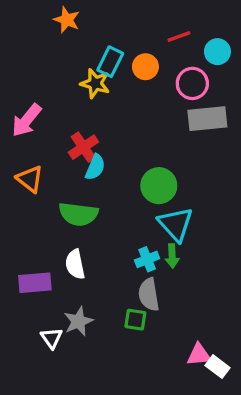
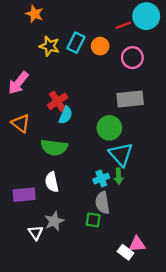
orange star: (67, 20) -> (34, 14), moved
cyan circle: (217, 52) -> (146, 16), moved, size x1.5
yellow star: (95, 83) -> (49, 46), moved
gray rectangle: (207, 119) -> (130, 99), moved
white rectangle: (217, 367) -> (125, 252), moved

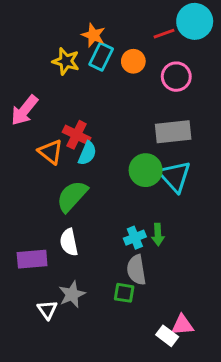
orange star: (34, 14) -> (93, 35), moved
red cross: (58, 101) -> (77, 135), turned -30
orange triangle: (21, 123) -> (51, 152), moved
green semicircle: (54, 147) -> (72, 196), turned 125
cyan triangle: (121, 154) -> (175, 176), moved

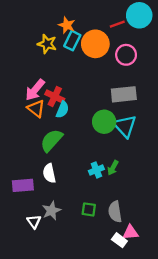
orange circle: (133, 61) -> (95, 44), size x1.6
pink arrow: (24, 110) -> (35, 90), moved
green arrow: (158, 235) -> (113, 168), turned 32
gray semicircle: (136, 270) -> (115, 212), moved

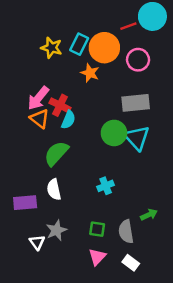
orange star: (67, 25) -> (90, 73), moved
green arrow: (113, 168) -> (149, 215), moved, turned -144
pink triangle: (130, 233) -> (97, 257), moved, turned -42

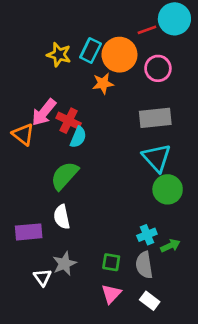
orange star: (90, 73) -> (103, 84), turned -30
orange triangle: (39, 119) -> (23, 134), moved
green circle: (114, 133) -> (168, 189), moved
cyan cross: (106, 186) -> (147, 235), moved

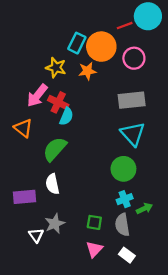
yellow star: (59, 55) -> (56, 68), moved
orange triangle: (23, 134) -> (23, 128), moved
green circle: (168, 189) -> (123, 169), moved

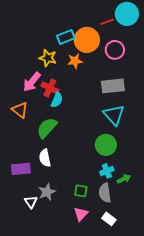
cyan rectangle: (77, 43) -> (66, 37), turned 42

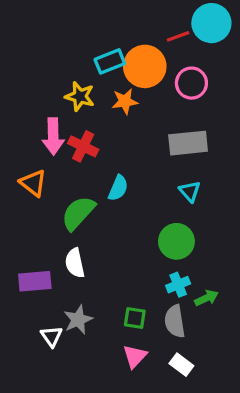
pink arrow: (32, 82) -> (53, 136), turned -40
cyan semicircle: (57, 100) -> (118, 188), moved
cyan triangle: (114, 115) -> (190, 191), size x0.6

